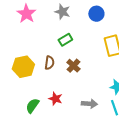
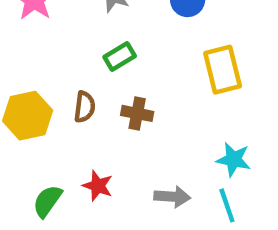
brown cross: (73, 66) -> (137, 113), turned -32

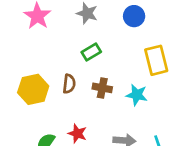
cyan star: (234, 159) -> (137, 95), moved

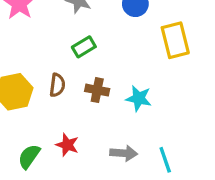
yellow rectangle: (156, 60) -> (175, 40), moved

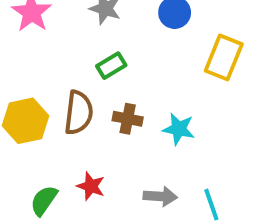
yellow rectangle: (175, 40) -> (224, 57), turned 36
brown semicircle: (57, 85) -> (79, 113), size x1.5

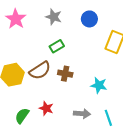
brown semicircle: (79, 113) -> (40, 70), turned 50
cyan star: (179, 129) -> (99, 85), moved

